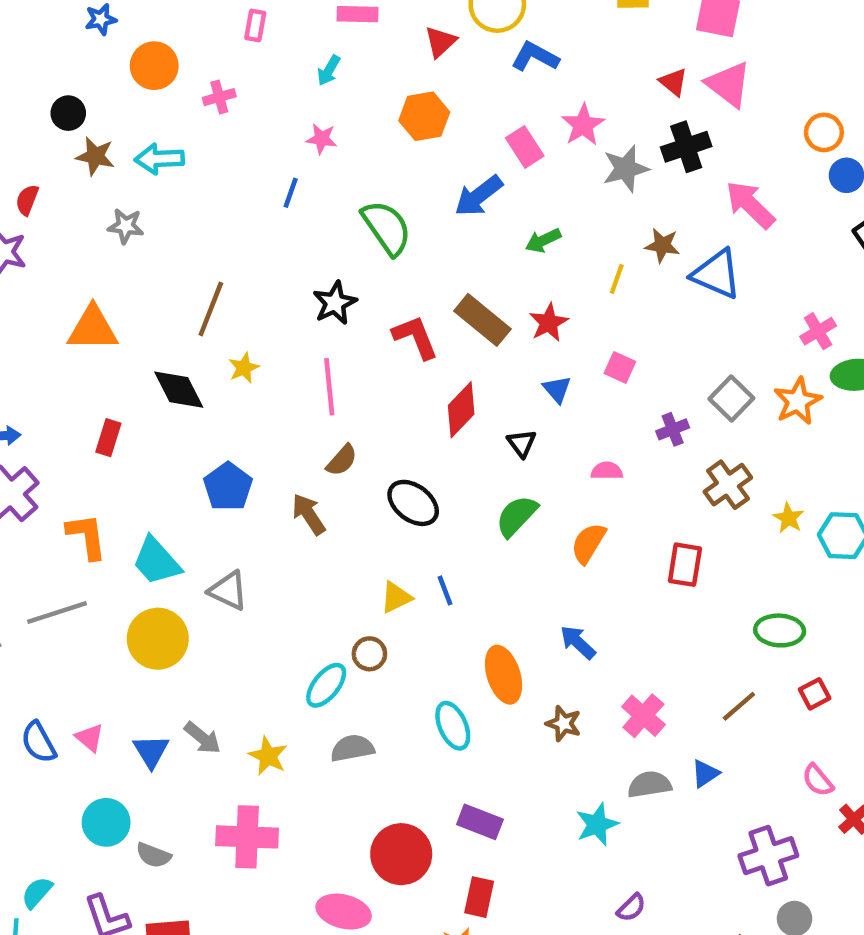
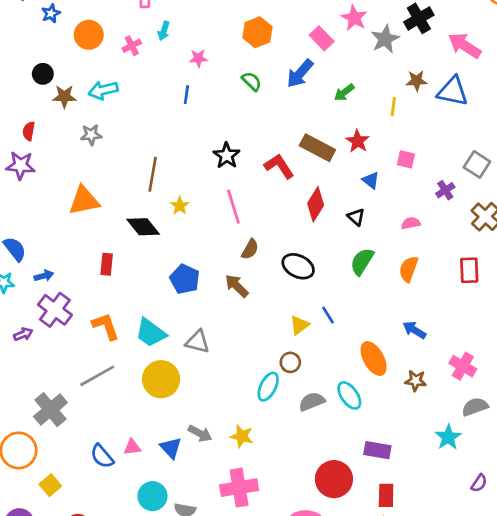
cyan arrow: (329, 70) -> (164, 31), moved
green semicircle: (387, 228) -> (252, 81), moved, size x0.6
pink triangle: (90, 738) -> (132, 447), turned -36
gray semicircle: (352, 748) -> (312, 402), moved

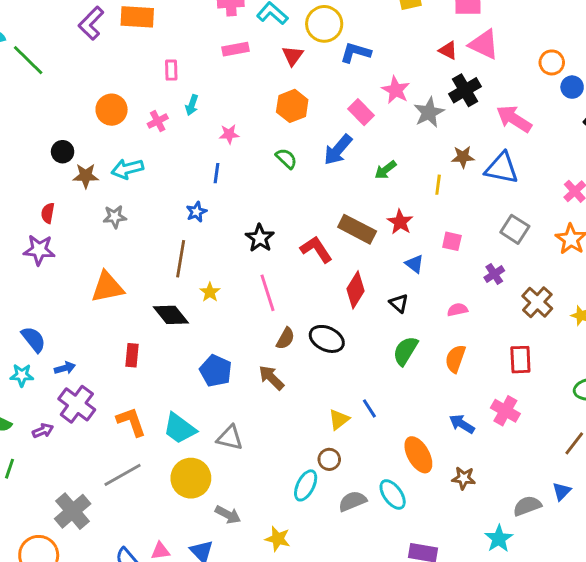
blue star: (51, 13) -> (196, 212), moved
gray square: (477, 164) -> (515, 229), moved
black ellipse: (298, 266) -> (327, 339), moved
pink cross: (463, 366) -> (505, 411), moved
gray arrow: (200, 433) -> (228, 515), moved

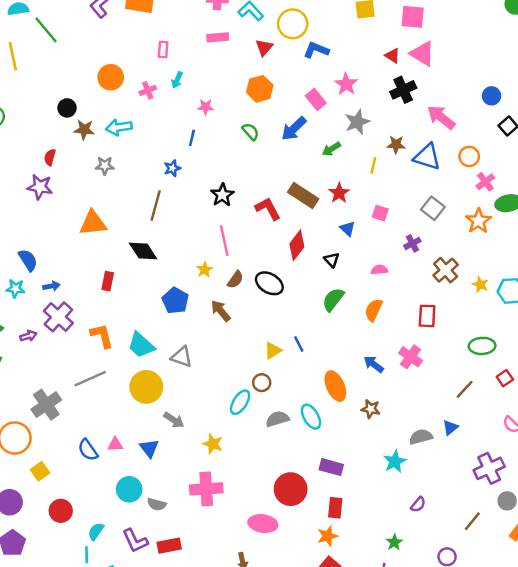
orange circle: (552, 62) -> (469, 156), moved
gray star: (429, 112) -> (357, 122), moved
yellow star: (210, 292) -> (205, 270), moved

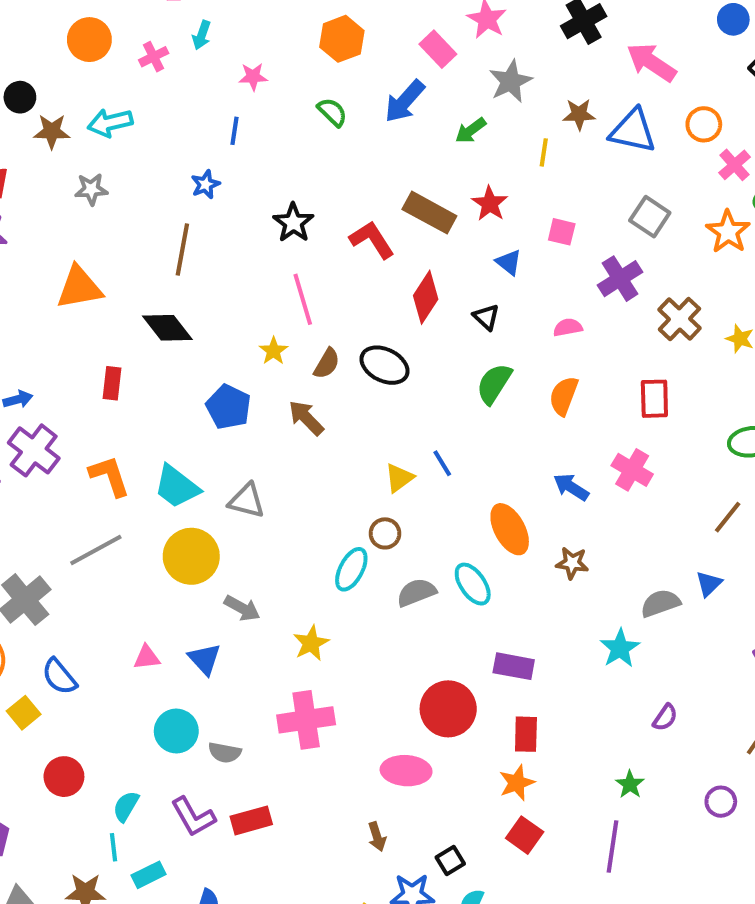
purple cross: (412, 243) -> (620, 279), size x1.5
yellow star: (213, 444) -> (311, 643), turned 30
blue semicircle: (88, 450) -> (59, 677), moved

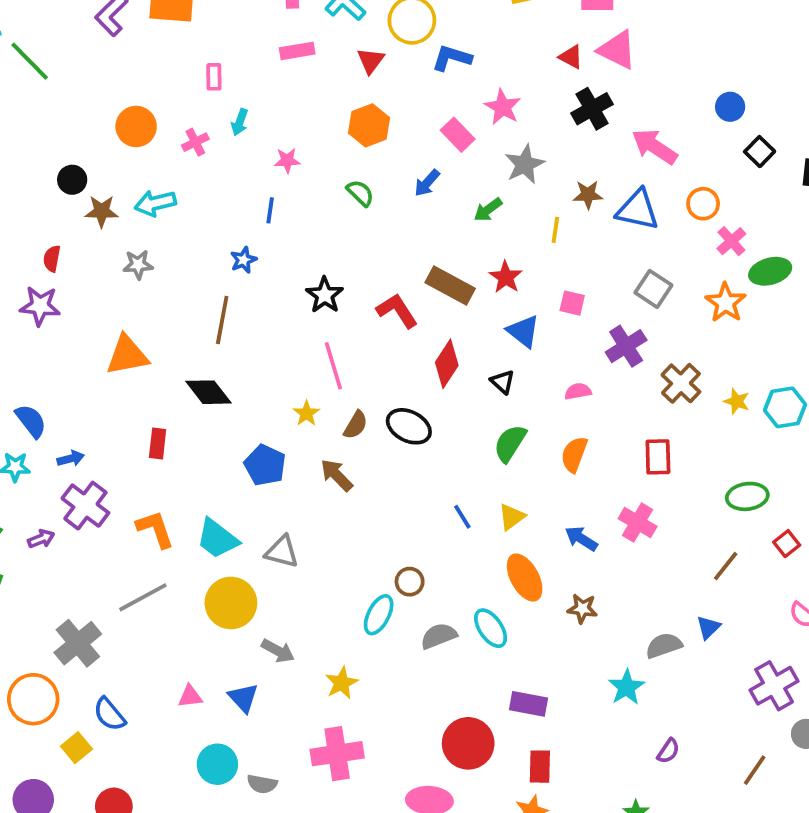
blue arrow: (405, 101) -> (427, 183), size x0.7
blue triangle: (509, 262) -> (523, 331), size x1.4
yellow triangle: (399, 478) -> (512, 517), moved

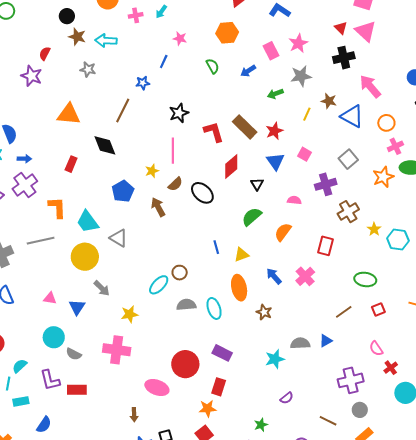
brown line: (755, 770) -> (328, 421), turned 66

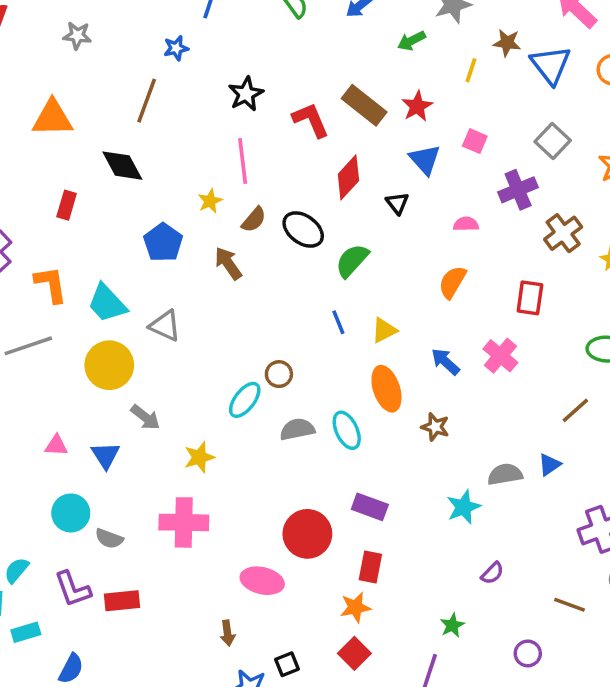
blue triangle: (352, 116) -> (551, 65), turned 30
green semicircle: (252, 217) -> (352, 261), moved

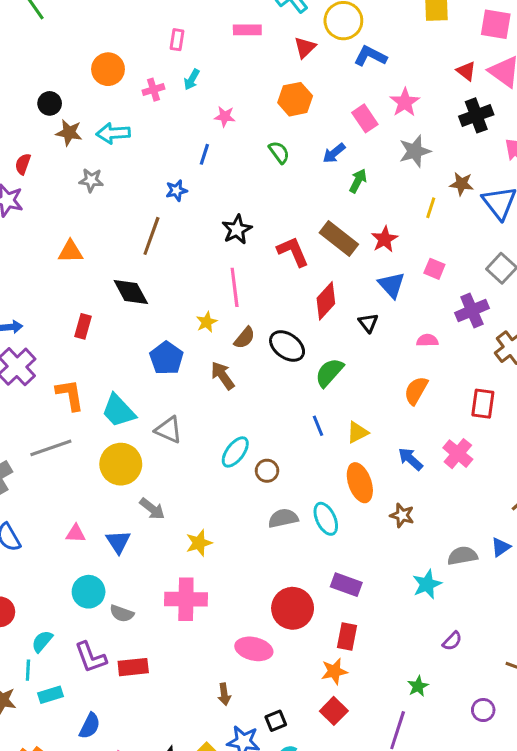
green arrow: (411, 41) -> (358, 181), moved, turned 145
orange triangle: (53, 118) -> (70, 252), size x0.7
cyan ellipse: (245, 400) -> (235, 452), moved

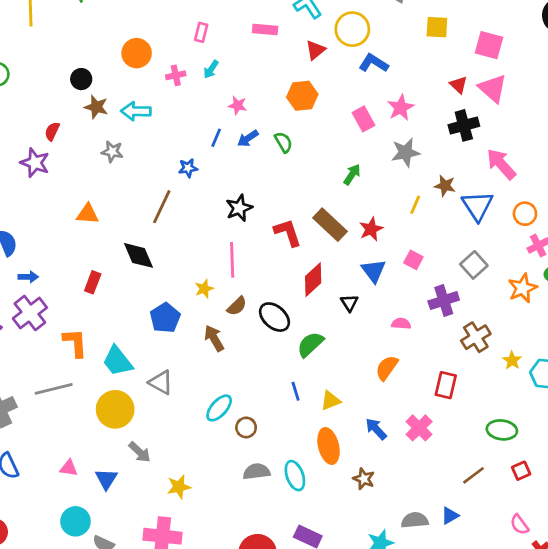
blue arrow: (334, 153) -> (248, 138), moved

